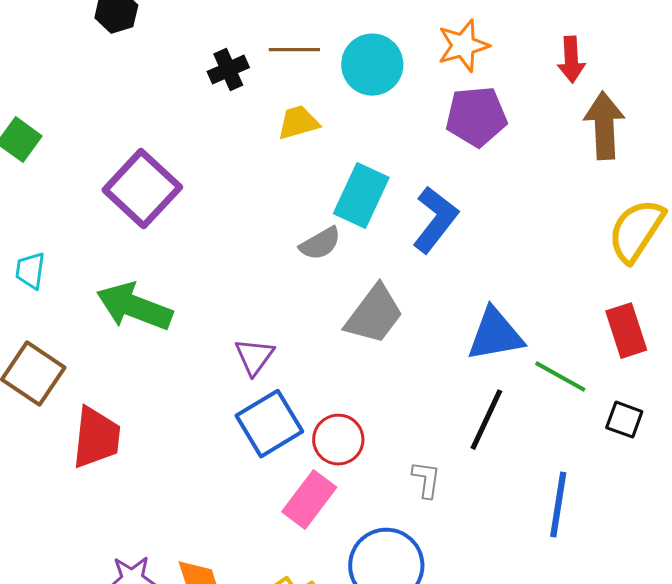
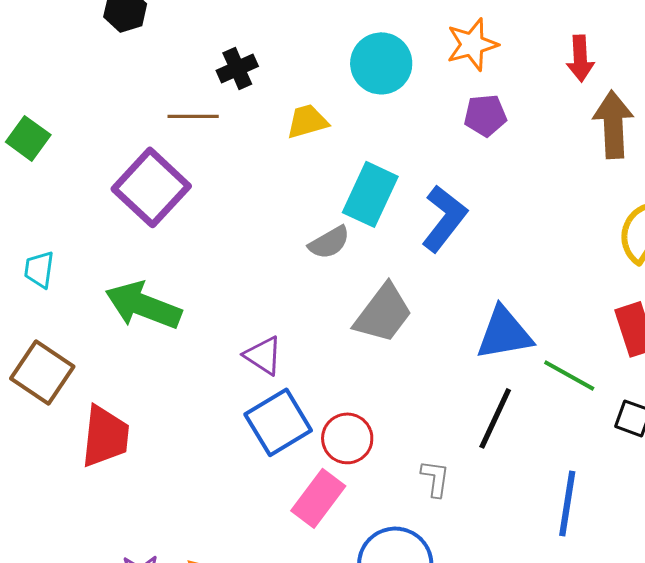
brown line: (294, 50) -> (193, 116), moved
purple pentagon: (476, 117) -> (485, 115), size x0.7
purple triangle: (254, 357) -> (263, 355), turned -33

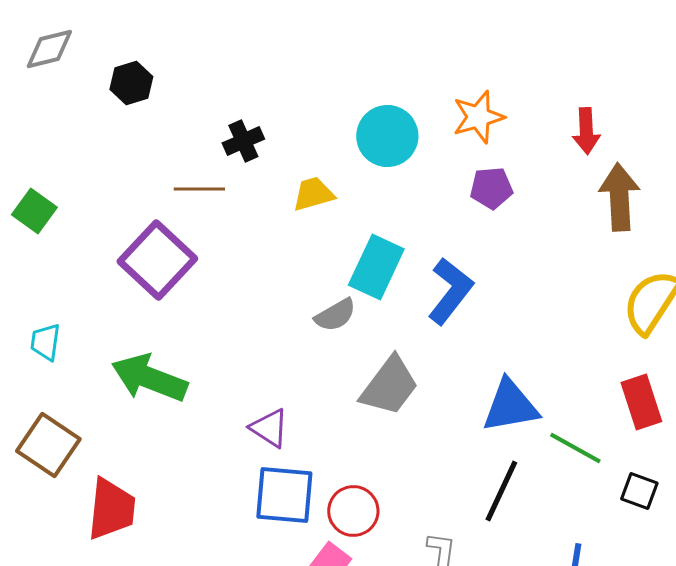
blue square: (278, 422) -> (284, 495), turned 36

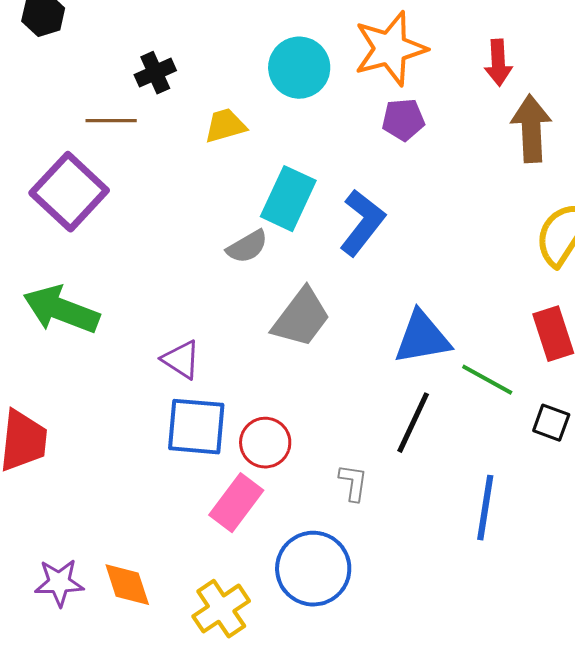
orange star: (478, 117) -> (390, 49), size x1.4

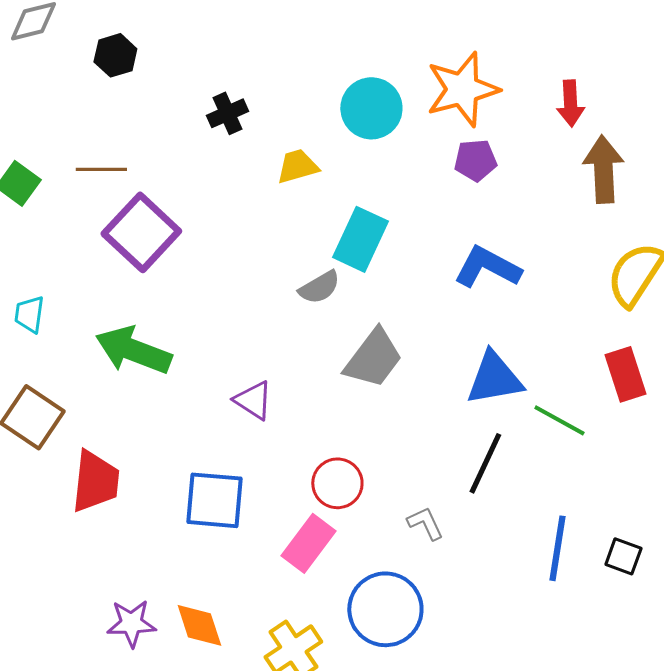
brown line: (111, 121) -> (101, 169), moved
blue L-shape: (362, 223) -> (487, 267), moved, turned -100
black square: (551, 423) -> (623, 556), moved
blue square: (196, 427) -> (214, 500), moved
gray L-shape: (353, 483) -> (425, 523), turned -33

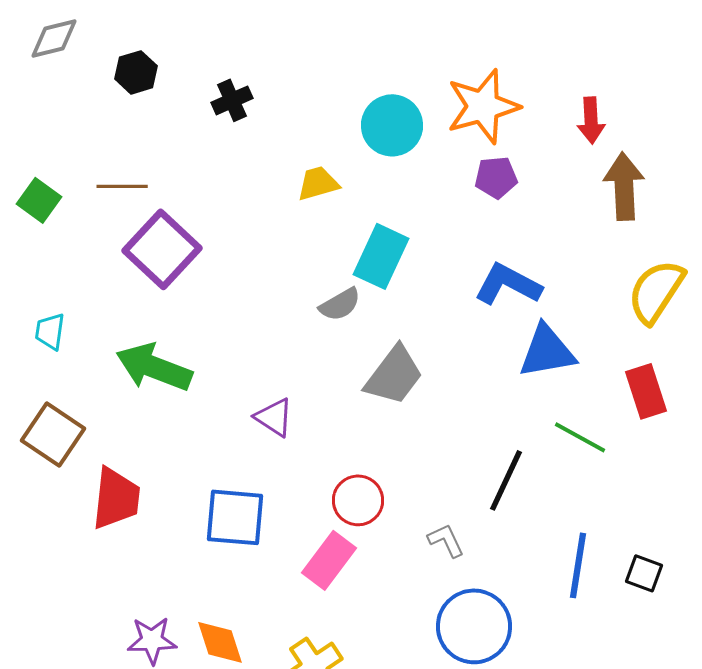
black cross: (227, 113) -> (232, 100), moved
blue triangle: (494, 378) -> (547, 351), moved
blue circle: (385, 609) -> (474, 626), moved

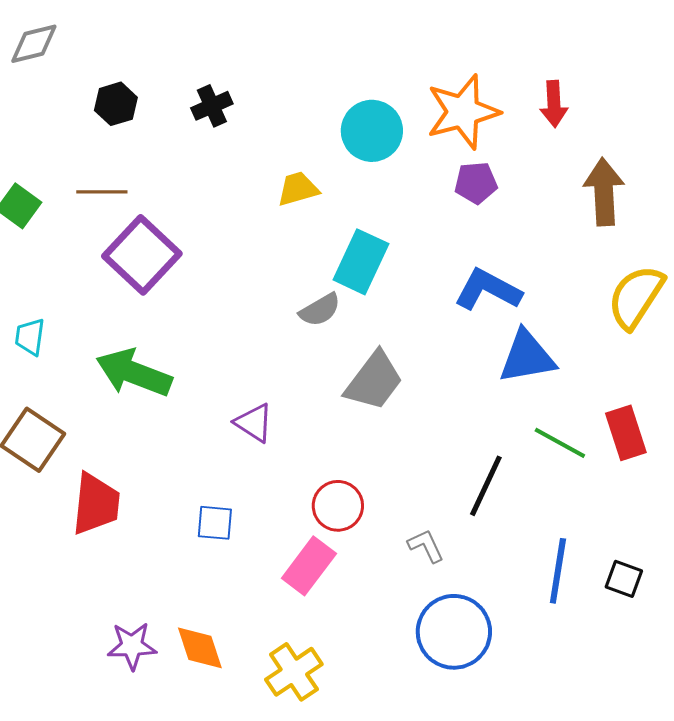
black hexagon: (136, 72) -> (116, 104), moved
red arrow: (591, 120) -> (554, 104), moved
red rectangle: (646, 391) -> (626, 433), moved
blue square: (235, 517) -> (215, 523), size x0.6

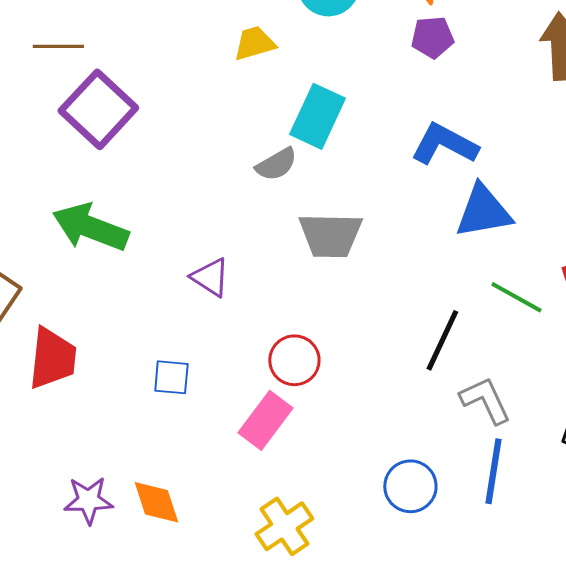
gray trapezoid: (374, 381) -> (330, 235), turned 54
gray L-shape: (426, 546) -> (485, 400), moved, size x1.4
blue line: (558, 571) -> (493, 471), moved
blue circle: (454, 632) -> (410, 486), size x0.7
yellow cross: (294, 672) -> (284, 526), moved

